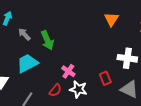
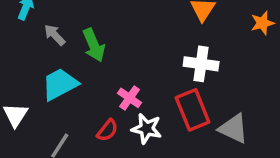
white cross: (127, 58) -> (201, 64), moved
red rectangle: (105, 78) -> (193, 110), size x1.6

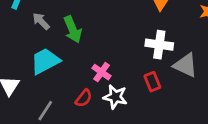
red rectangle: (193, 110) -> (152, 82), size x0.6
gray triangle: (233, 129) -> (185, 65), moved

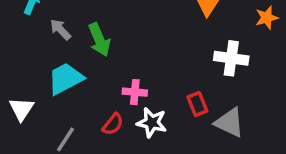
white cross: (159, 45) -> (231, 58), moved
gray triangle: (185, 65) -> (230, 123), moved
pink cross: (102, 72) -> (135, 92), turned -30

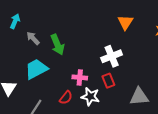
white cross: (231, 58) -> (112, 56), moved, turned -30
red rectangle: (197, 104) -> (108, 81), moved
gray triangle: (230, 123) -> (139, 97), turned -30

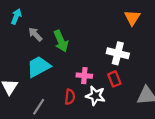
white cross: (112, 56) -> (118, 53), turned 36
red semicircle: (66, 98) -> (70, 97), turned -32

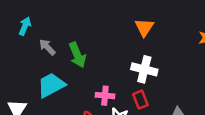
orange triangle: (132, 18) -> (144, 27), moved

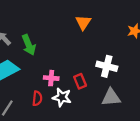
white cross: (144, 69) -> (107, 66), moved

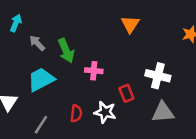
pink cross: (51, 78) -> (94, 71), moved

